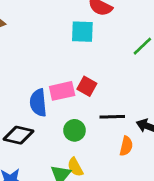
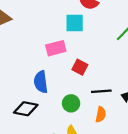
pink rectangle: (62, 91) -> (56, 48), moved
orange semicircle: (126, 146) -> (101, 114), moved

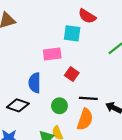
orange semicircle: (101, 114) -> (85, 119), size x1.5

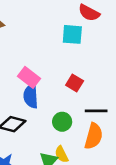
pink rectangle: (52, 54) -> (29, 77), moved, turned 48

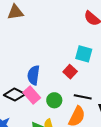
cyan square: (72, 34) -> (84, 54), moved
pink rectangle: (29, 77) -> (32, 95), moved

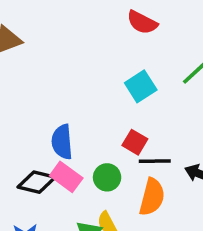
cyan square: (84, 54) -> (141, 86), turned -36
red square: (70, 72) -> (135, 142), moved

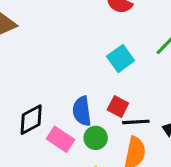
blue semicircle: (62, 142) -> (82, 111), moved
black diamond: (37, 182) -> (31, 120), moved, turned -40

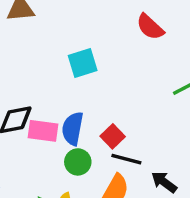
cyan square: (121, 58) -> (83, 63), moved
pink rectangle: (61, 139) -> (43, 131), moved, turned -44

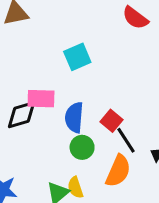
pink rectangle: (43, 131) -> (41, 99), moved
black line: (126, 159) -> (126, 140), turned 48

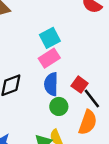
pink rectangle: (41, 99) -> (49, 58), moved, turned -30

